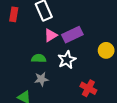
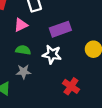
pink triangle: (51, 35) -> (21, 25), moved
white star: (67, 60) -> (52, 54), turned 30

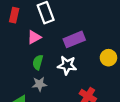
green semicircle: (23, 50) -> (38, 62), turned -80

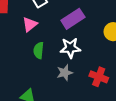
gray star: (39, 84) -> (65, 73), moved

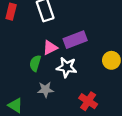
pink triangle: (30, 24) -> (50, 48), moved
gray star: (65, 73) -> (45, 90), moved

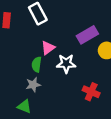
purple rectangle: (75, 40) -> (87, 35), moved
gray star: (45, 90) -> (33, 85), moved

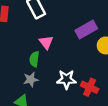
pink triangle: (48, 48) -> (46, 42), turned -32
white star: (66, 64) -> (66, 79), moved

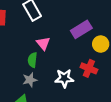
red cross: (90, 87) -> (89, 68), moved

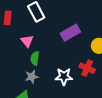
purple rectangle: (81, 29) -> (70, 33), moved
pink triangle: (43, 43) -> (27, 41), moved

